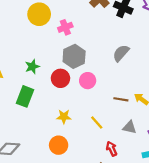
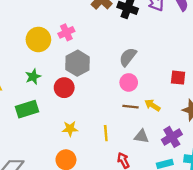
yellow circle: (39, 14) -> (38, 39), moved
pink circle: (88, 81) -> (129, 82), moved
green rectangle: (25, 96) -> (27, 109), turned 54
yellow line: (97, 122) -> (106, 133), turned 40

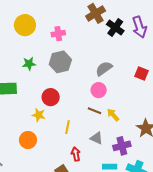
yellow circle: (38, 39) -> (25, 25), moved
green star: (33, 77) -> (29, 64), moved
red square: (178, 78) -> (142, 74), moved
red circle: (64, 88) -> (51, 97), moved

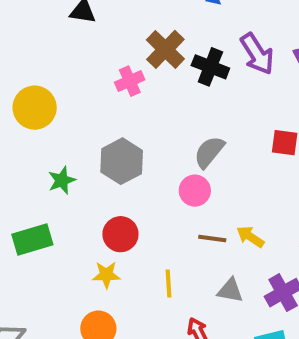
pink cross: (58, 34) -> (130, 81), moved
pink circle: (99, 90) -> (195, 191), moved

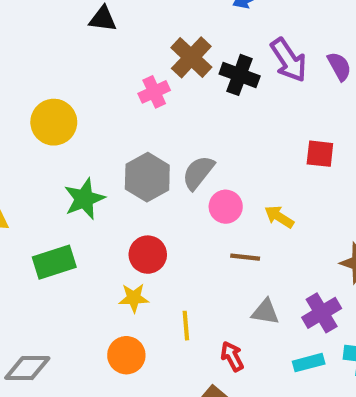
gray semicircle: (209, 152) -> (198, 173), moved
green star: (62, 180) -> (84, 199), size x1.4
yellow arrow: (250, 237) -> (279, 217), moved
yellow line: (168, 284) -> (186, 326), moved

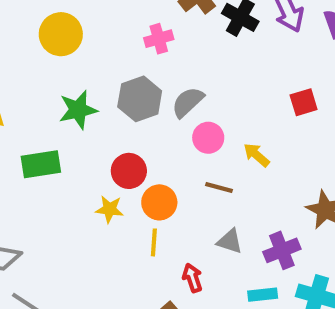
pink cross: (154, 92) -> (159, 39), moved
red square: (320, 154) -> (304, 102), turned -32
orange circle: (126, 355) -> (159, 202), moved

